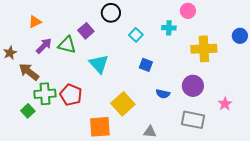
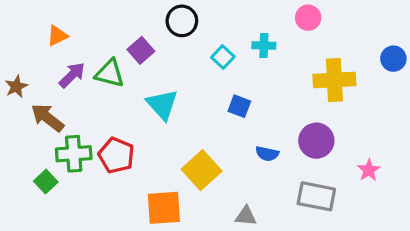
cyan cross: (169, 28) -> (264, 46), moved

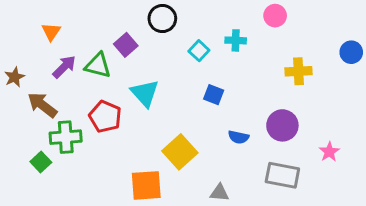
orange triangle: (57, 36) -> (51, 32), turned -30
yellow cross: (334, 80) -> (299, 71), size x0.7
red pentagon: (116, 155) -> (105, 117), moved

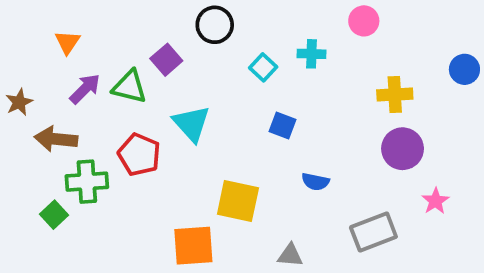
brown arrow: (42, 105) -> (56, 139), turned -32
purple circle: (282, 125) -> (403, 149), moved
yellow square: (180, 152) -> (238, 201), turned -36
gray rectangle: (282, 175) -> (373, 232), turned -32

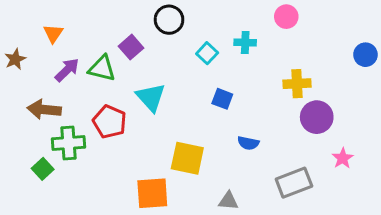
yellow cross: (395, 95) -> (297, 84), moved
brown star: (19, 102) -> (15, 59), moved

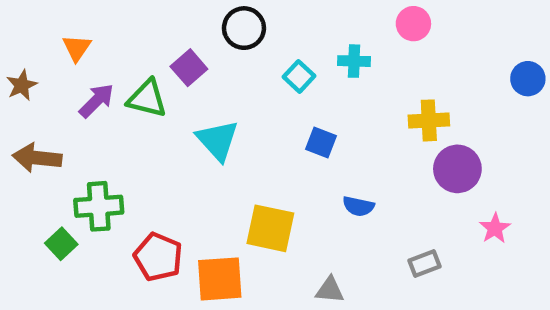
brown arrow: (44, 109) -> (37, 158), moved
red pentagon: (110, 122) -> (158, 257), moved
gray rectangle: (294, 183) -> (424, 264), size x0.6

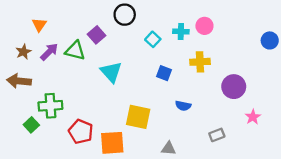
pink circle: (413, 24) -> (204, 26), moved
brown star: (22, 85) -> (23, 52), moved
yellow cross: (429, 120) -> (200, 62), moved

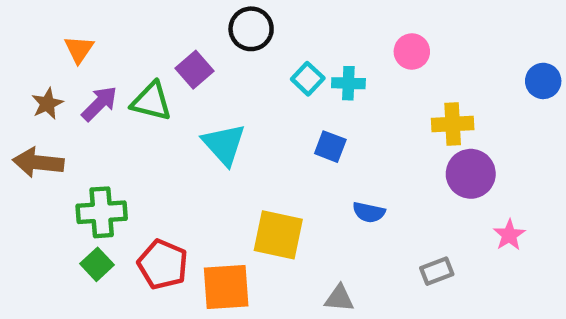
cyan cross: (181, 31) -> (348, 83), moved
yellow cross: (200, 62) -> (453, 124), moved
green square: (31, 125) -> (97, 264), moved

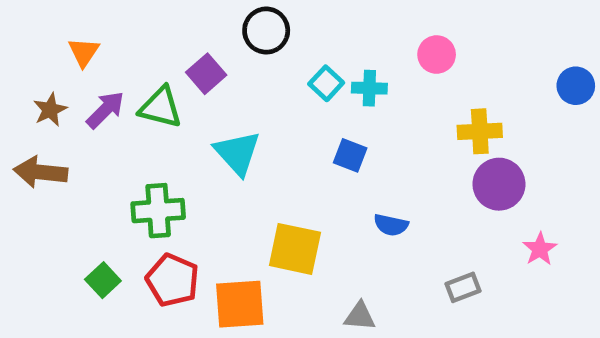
green cross: (102, 212) -> (158, 211), moved

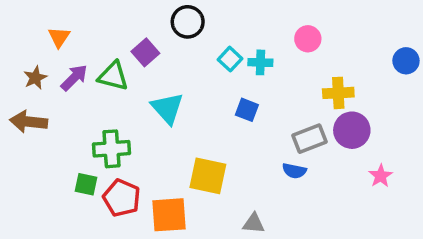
blue semicircle: (391, 225) -> (294, 171), moved
green square: (103, 280) -> (86, 184), moved, turned -35
gray rectangle: (463, 287) -> (310, 139), moved, size x1.4

